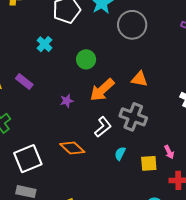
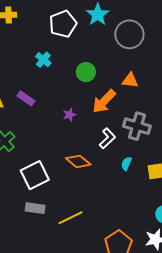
orange triangle: (139, 79) -> (130, 80), moved

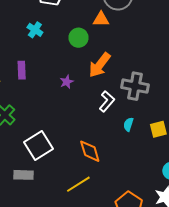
orange triangle: (130, 80) -> (101, 19), moved
purple rectangle: (26, 98) -> (22, 70), turned 60
orange diamond: (78, 161) -> (90, 151), moved, turned 40
gray rectangle: (35, 208) -> (24, 175), moved

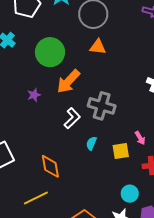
orange triangle: (101, 19) -> (98, 47), moved
green circle: (78, 38) -> (50, 52), size x1.5

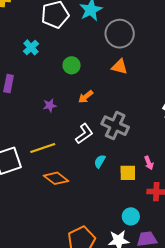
green circle: (50, 52) -> (72, 65), size x0.6
orange arrow: (68, 81) -> (86, 97), size x0.6
orange diamond: (50, 166) -> (56, 178), turned -50
yellow line: (36, 198) -> (43, 148), moved

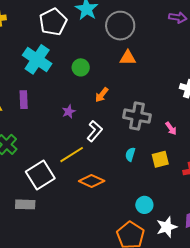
cyan cross: (31, 47) -> (37, 59), size x1.8
white L-shape: (84, 134) -> (95, 131), moved
pink arrow: (149, 163) -> (171, 128), moved
cyan circle: (131, 216) -> (144, 205), moved

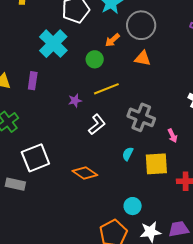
orange arrow: (102, 95) -> (112, 40), moved
yellow line: (72, 155) -> (106, 89), moved
yellow square: (160, 159) -> (156, 164), size x1.4

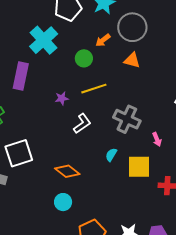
purple rectangle: (33, 81) -> (21, 76), size x1.5
cyan circle: (133, 206) -> (63, 202), moved

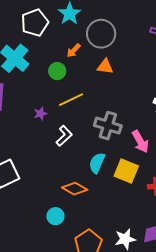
pink arrow: (157, 139) -> (140, 142), size x1.6
cyan semicircle: (111, 155) -> (97, 163), size x1.5
yellow square: (139, 167) -> (126, 171), turned 30
orange diamond: (67, 171) -> (75, 189), moved

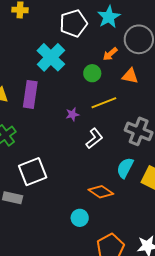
orange triangle: (105, 67) -> (130, 76), moved

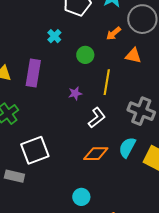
cyan cross: (51, 57) -> (54, 36), size x0.5
green circle: (92, 73) -> (85, 55), moved
yellow line: (104, 103) -> (107, 82), turned -60
orange diamond: (101, 192) -> (96, 154), moved, turned -35

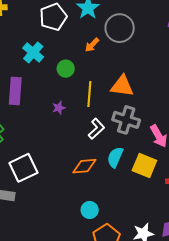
cyan cross: (54, 36) -> (33, 52), size x1.5
orange triangle: (133, 56) -> (122, 86), moved, size x1.4
white L-shape: (97, 118) -> (96, 129), moved
cyan circle: (81, 197) -> (90, 210), moved

